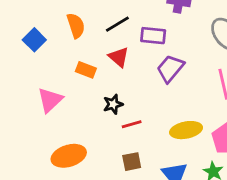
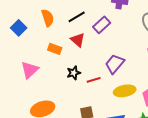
purple rectangle: (153, 36) -> (102, 25), turned -48
purple trapezoid: (170, 68) -> (115, 64), moved
red line: (132, 124) -> (94, 80), moved

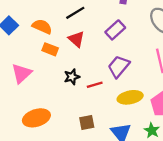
orange semicircle: (48, 18) -> (42, 27), moved, turned -48
purple rectangle: (102, 25) -> (115, 30), moved

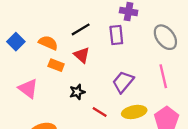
purple rectangle: (115, 30) -> (116, 35), moved, turned -54
pink triangle: (22, 73) -> (28, 89), turned -40
red line: (95, 85) -> (100, 112), moved, turned 48

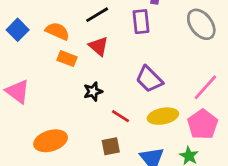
pink line: (163, 76) -> (205, 87), moved, turned 55
purple trapezoid: (123, 82) -> (149, 79), turned -85
pink triangle: (28, 89) -> (18, 91), moved

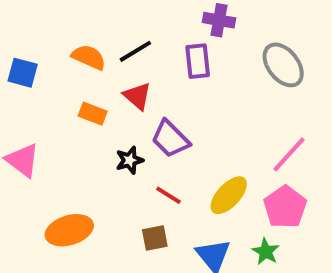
blue square: (18, 30) -> (23, 73), turned -30
orange semicircle: (57, 31) -> (89, 57), moved
purple trapezoid: (149, 79) -> (170, 139), moved
yellow ellipse: (163, 116) -> (229, 195), turned -36

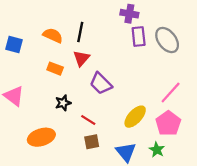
black line: (135, 51) -> (80, 32), turned -48
purple rectangle: (198, 61) -> (139, 37), moved
red triangle: (137, 96) -> (81, 58), turned 30
black star: (130, 160) -> (63, 103), moved
red line: (168, 195) -> (88, 120), moved

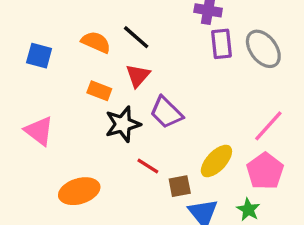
black line: (80, 32) -> (136, 37), turned -60
black star: (63, 103) -> (123, 124), moved, size x1.5
brown square: (92, 142) -> (180, 186), moved

